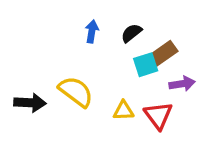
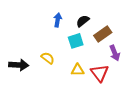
cyan square: (146, 65) -> (76, 41), moved
purple arrow: (182, 84) -> (115, 53), turned 77
yellow semicircle: (76, 92) -> (48, 58), size x0.6

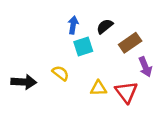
cyan square: (76, 41) -> (83, 47), moved

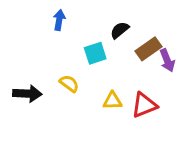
blue arrow: (73, 25) -> (59, 20), moved
purple arrow: (145, 67) -> (167, 60), moved
red triangle: (126, 92) -> (144, 105), turned 45

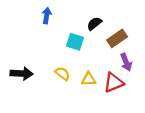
cyan square: (95, 53) -> (75, 42), turned 36
purple arrow: (167, 60) -> (126, 62), moved
yellow semicircle: (69, 84) -> (62, 74), moved

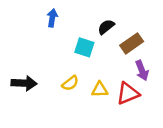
yellow semicircle: (62, 74) -> (70, 83), turned 105

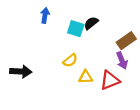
brown rectangle: (132, 43) -> (126, 41), moved
cyan square: (84, 47) -> (76, 29), moved
yellow semicircle: (70, 83) -> (70, 60), moved

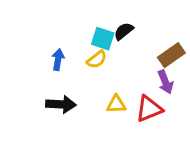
blue arrow: (45, 15) -> (58, 60), moved
yellow semicircle: (70, 60) -> (97, 60), moved
black arrow: (21, 71) -> (61, 104), moved

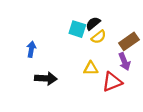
blue arrow: (58, 60) -> (31, 49), moved
yellow semicircle: (97, 60) -> (99, 37), moved
yellow triangle: (116, 104) -> (91, 68), moved

